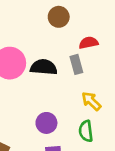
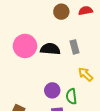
red semicircle: (89, 43) -> (86, 11), moved
green semicircle: (86, 131) -> (71, 96), moved

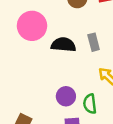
pink circle: (25, 46) -> (32, 26), moved

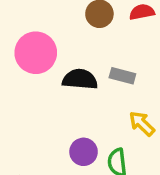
gray rectangle: (94, 42) -> (122, 76), turned -60

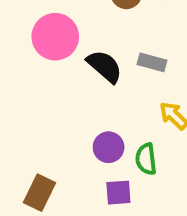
black semicircle: (80, 79) -> (105, 66), turned 36

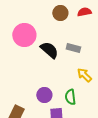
purple circle: (109, 147) -> (44, 95), moved

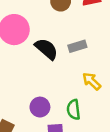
gray rectangle: (73, 48) -> (77, 46), turned -32

